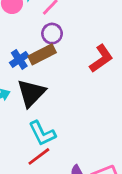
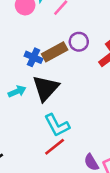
purple circle: (52, 34) -> (79, 42), moved
blue cross: (19, 59) -> (34, 57), turned -30

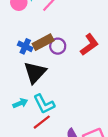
purple circle: (79, 42) -> (58, 46), moved
cyan arrow: (17, 91) -> (20, 103), moved

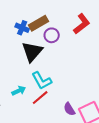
purple circle: (58, 46) -> (52, 35), moved
cyan arrow: (20, 103) -> (19, 91), moved

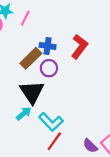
blue cross: (22, 28) -> (48, 46), moved
cyan arrow: (19, 91) -> (24, 114), moved

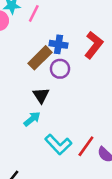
black triangle: (32, 92) -> (41, 95), size x0.6
cyan L-shape: (51, 122) -> (58, 144), moved
red line: (54, 141) -> (86, 146), moved

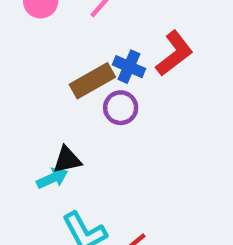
red L-shape: (94, 45) -> (174, 53), moved
black triangle: (41, 95) -> (67, 160), moved, turned 36

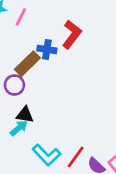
purple circle: (121, 108) -> (14, 85), moved
black triangle: (67, 160) -> (25, 115), turned 36

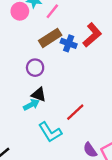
brown rectangle: (27, 64) -> (50, 38), moved
red line: (76, 157) -> (75, 112), moved

